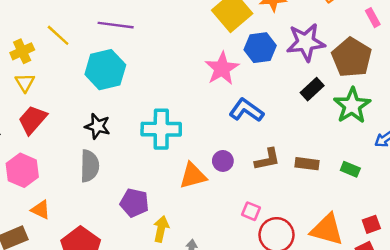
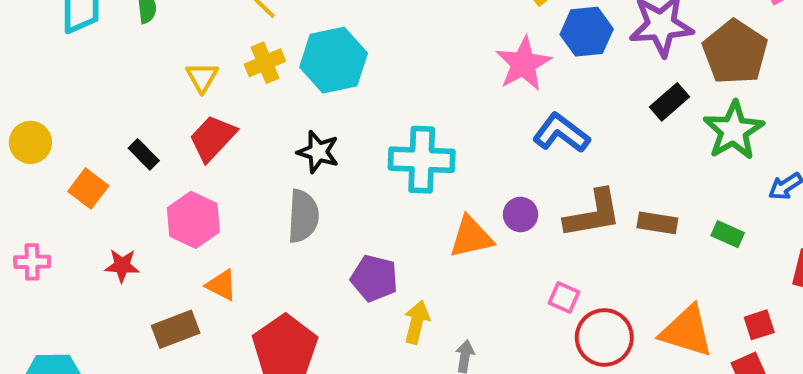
yellow cross: (22, 51) -> (265, 63), moved
brown L-shape: (267, 159) -> (593, 214), size x1.4

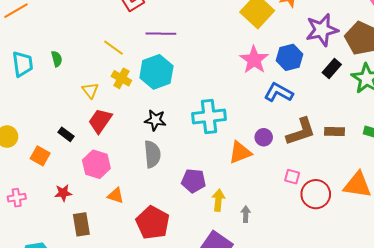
blue hexagon: (587, 32) -> (290, 57), moved
yellow cross: (265, 63) -> (121, 78), turned -30
brown rectangle: (176, 329) -> (81, 224), moved, turned -70

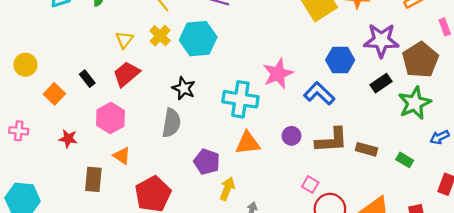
pink star: (254, 60) -> (278, 74), moved
orange triangle: (240, 152) -> (248, 143), moved
brown rectangle: (81, 224) -> (93, 179), moved

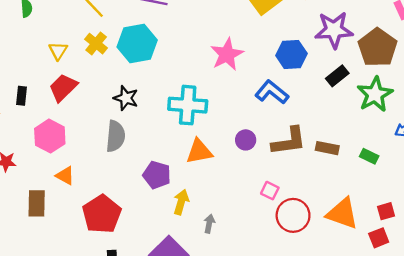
pink star: (278, 74) -> (227, 54), moved
black rectangle: (87, 79) -> (22, 96), turned 49

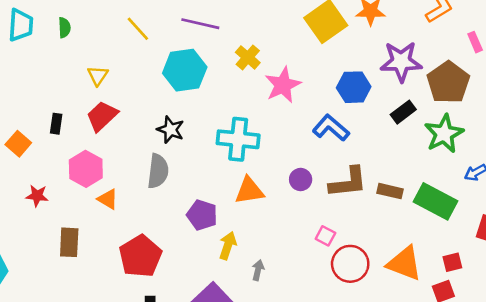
yellow cross: (96, 44) -> (248, 57), moved
green rectangle: (369, 156) -> (436, 201), size x2.0
orange triangle: (65, 176) -> (108, 199), moved

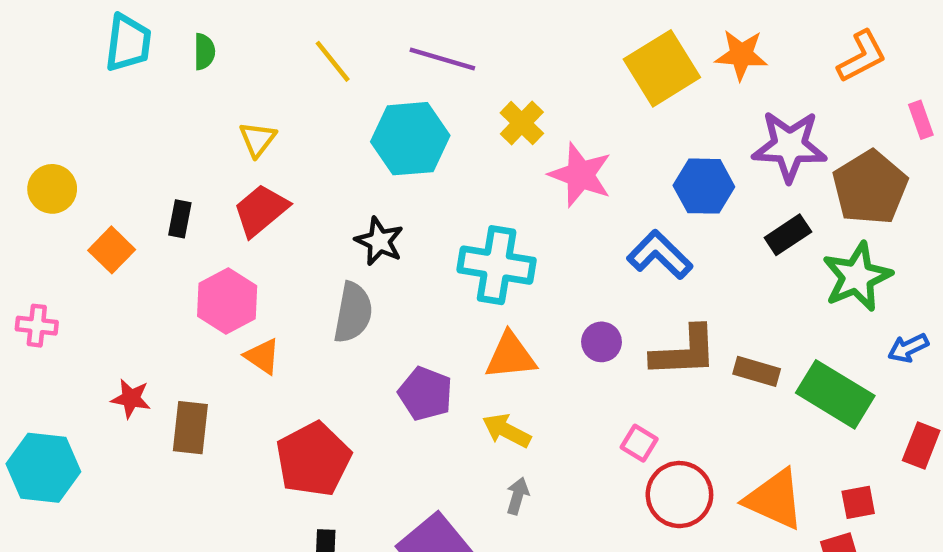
pink star: (283, 85) -> (580, 175), turned -30
red star: (37, 196) -> (131, 399), moved
yellow arrow: (228, 246) -> (507, 431), moved, turned -84

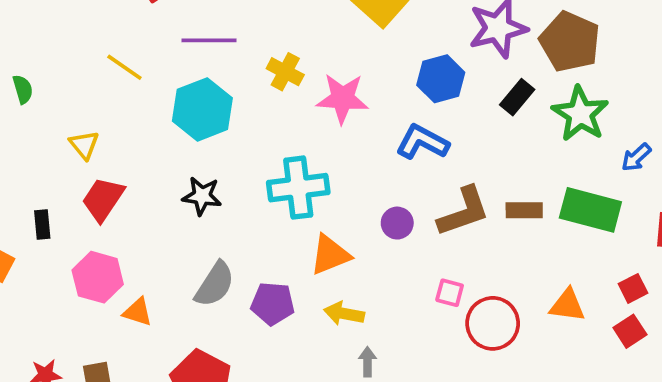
gray semicircle: (353, 313) -> (215, 284), moved, turned 39
orange triangle: (774, 499) -> (567, 305), size x0.7

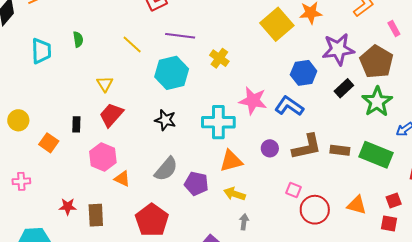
green semicircle: (23, 89) -> (78, 39), moved
pink star: (342, 98) -> (253, 101), moved
red square: (630, 331) -> (389, 224), turned 36

